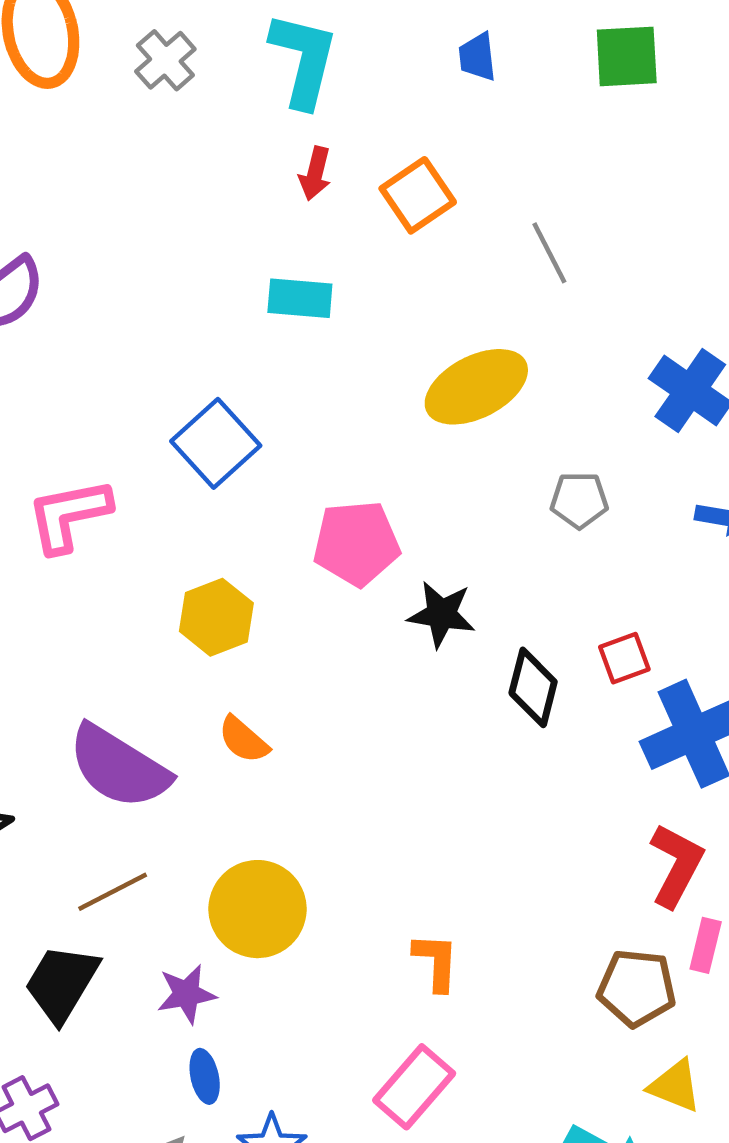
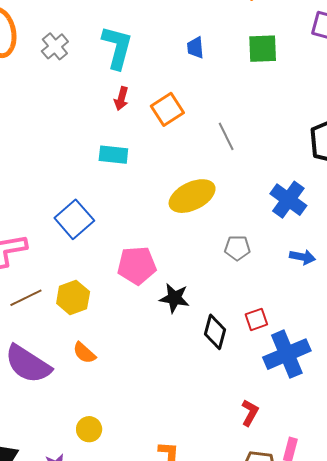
red L-shape: (676, 865) -> (250, 413), moved, size x0.7
brown line: (113, 892) -> (26, 298), moved
yellow circle: (258, 909) -> (89, 429), size x0.6

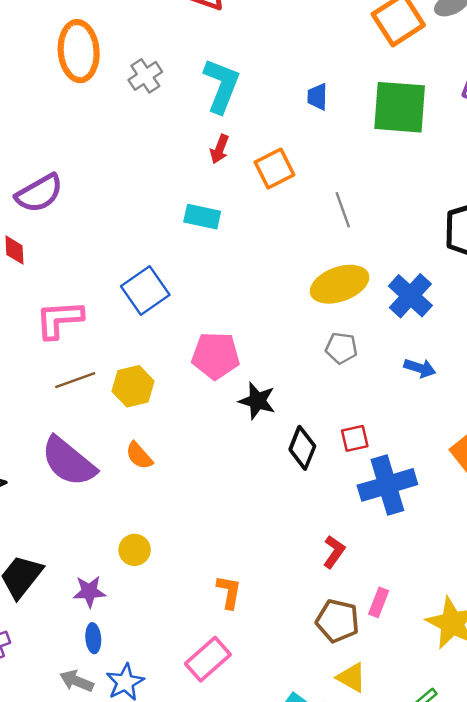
green square: (263, 49) -> (400, 107), size x1.5
yellow ellipse: (192, 196) -> (340, 284), moved

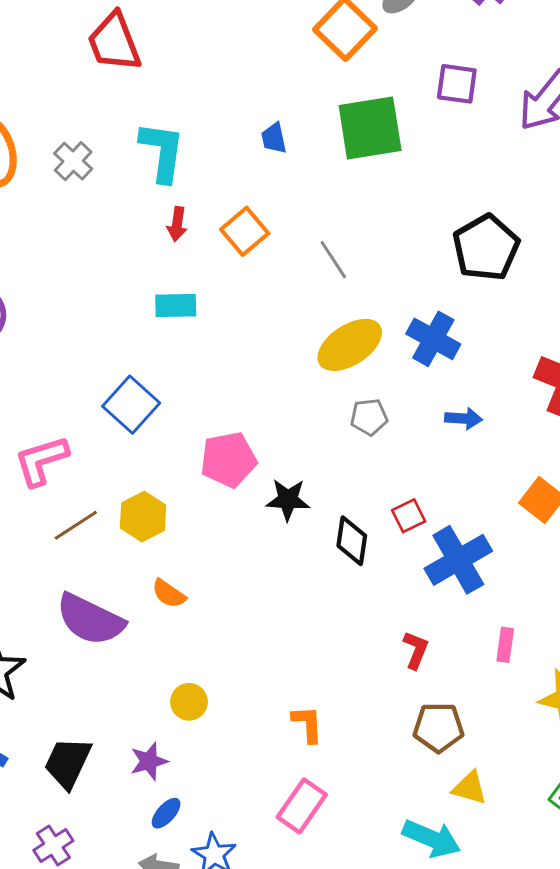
pink rectangle: (379, 602) -> (505, 645), moved
blue ellipse: (93, 638) -> (166, 813), turned 60

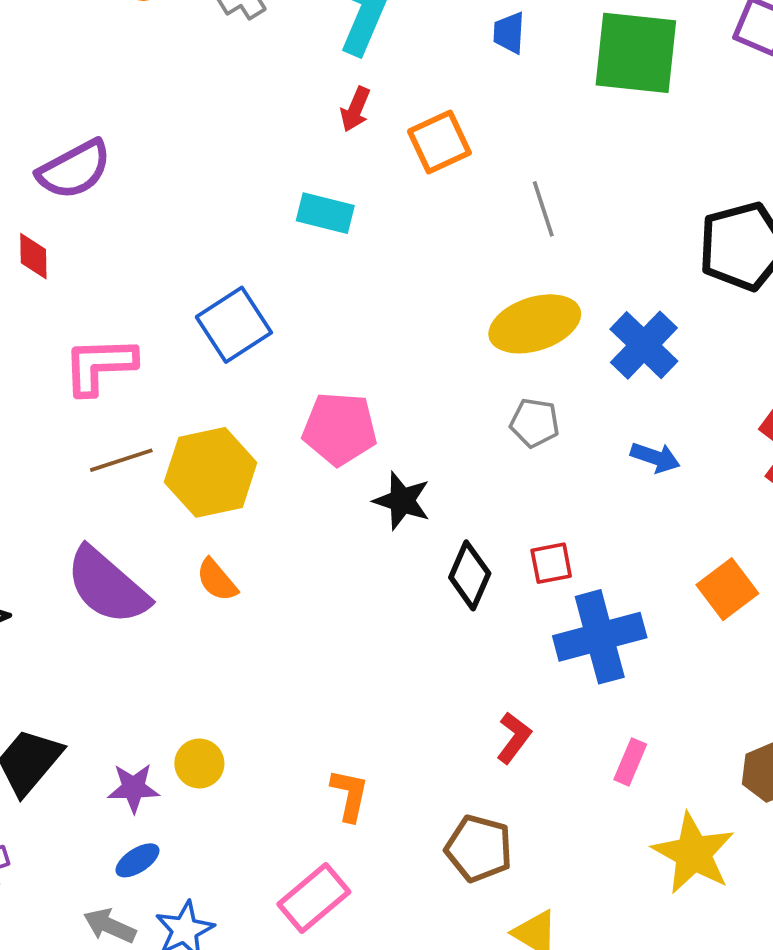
yellow hexagon: (143, 517) -> (211, 472), size x1.4
yellow circle: (189, 702) -> (199, 763), moved
brown pentagon: (439, 727) -> (479, 848), moved

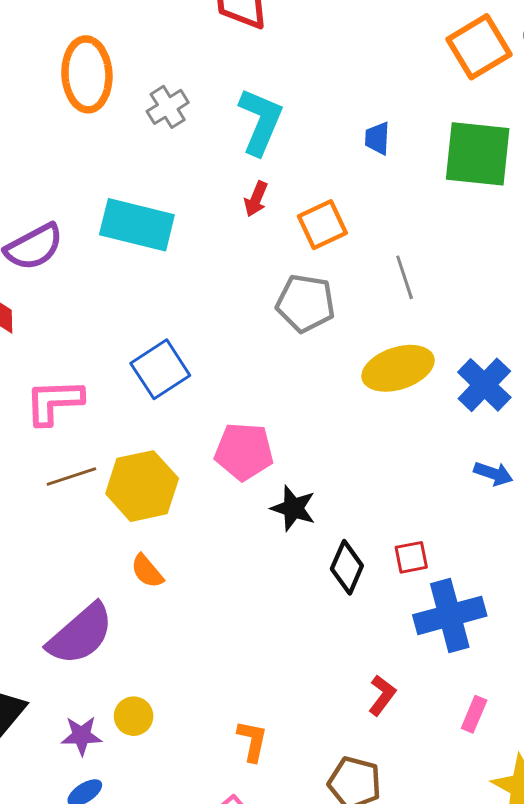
cyan rectangle: (325, 213) -> (137, 225), moved, size x1.6
gray pentagon: (535, 423) -> (306, 303), moved, size x1.5
purple semicircle: (107, 586) -> (80, 634), moved, turned -82

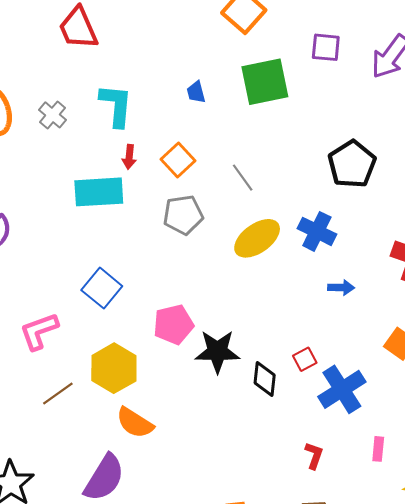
cyan rectangle: (137, 225) -> (99, 192), moved
brown line: (71, 477) -> (58, 393), moved
black star: (293, 508) -> (217, 351), size x1.4
orange semicircle: (147, 571) -> (135, 423), size x1.5

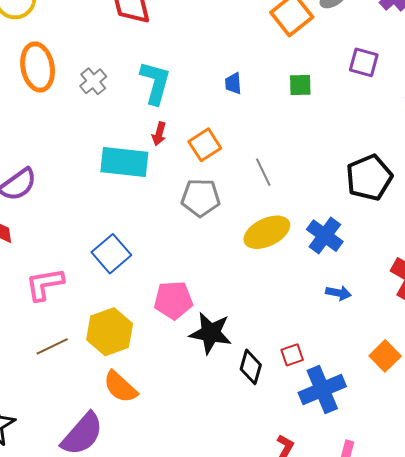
green square: (265, 82) -> (300, 85), size x0.5

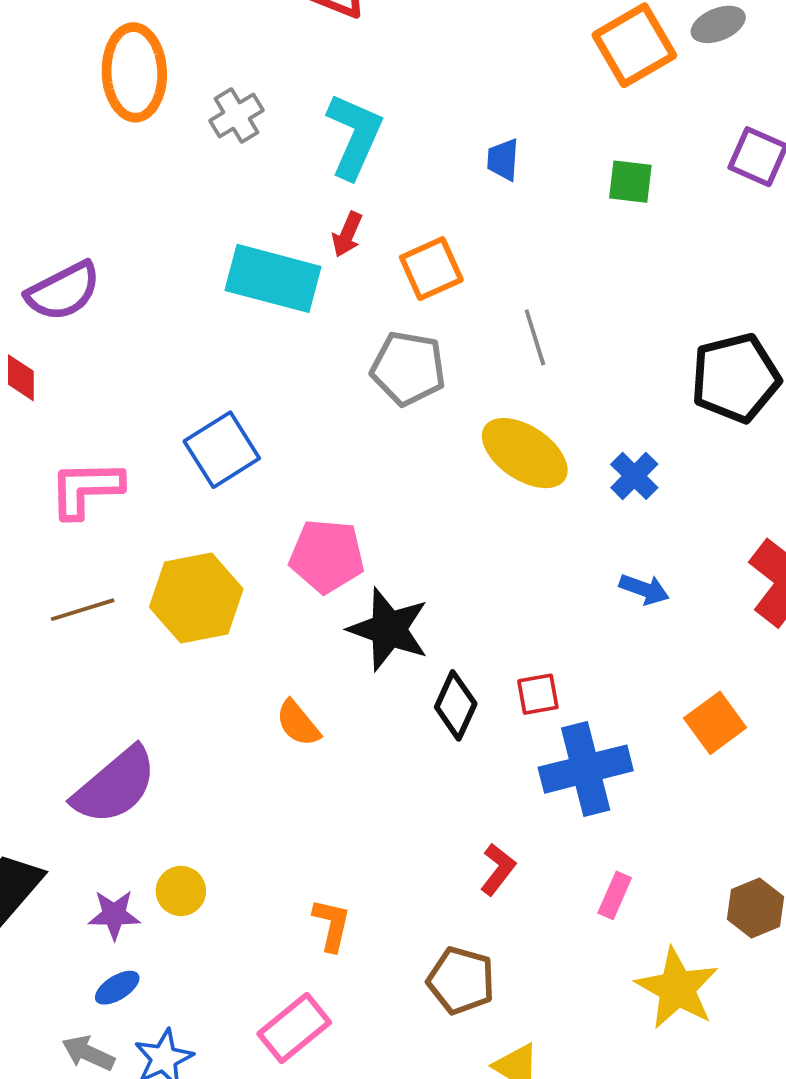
yellow ellipse: (267, 232) -> (525, 453), turned 51
blue cross: (325, 236) -> (634, 476), size x0.7
orange semicircle: (120, 387) -> (298, 723), moved, size x0.7

